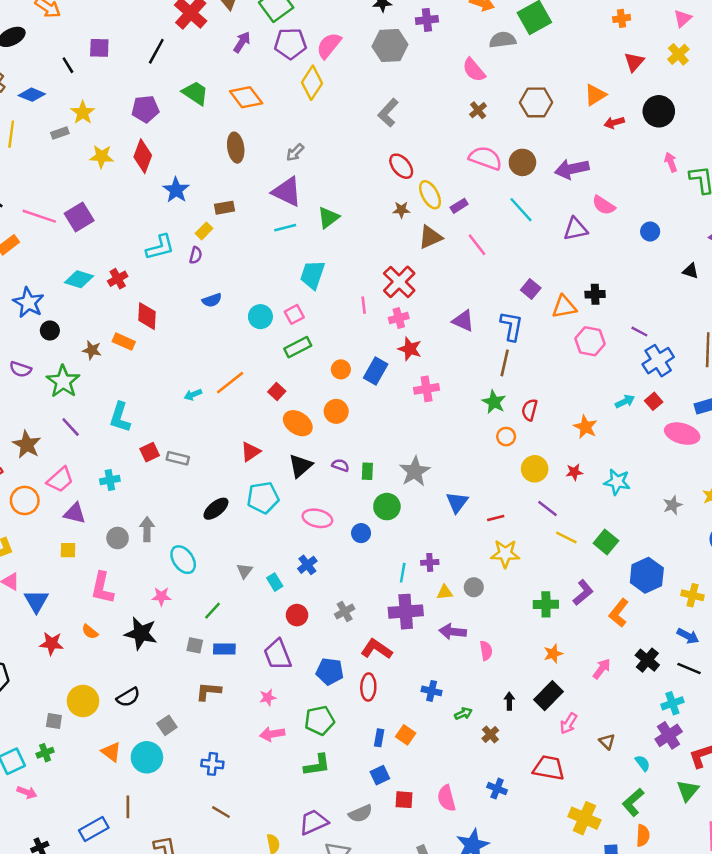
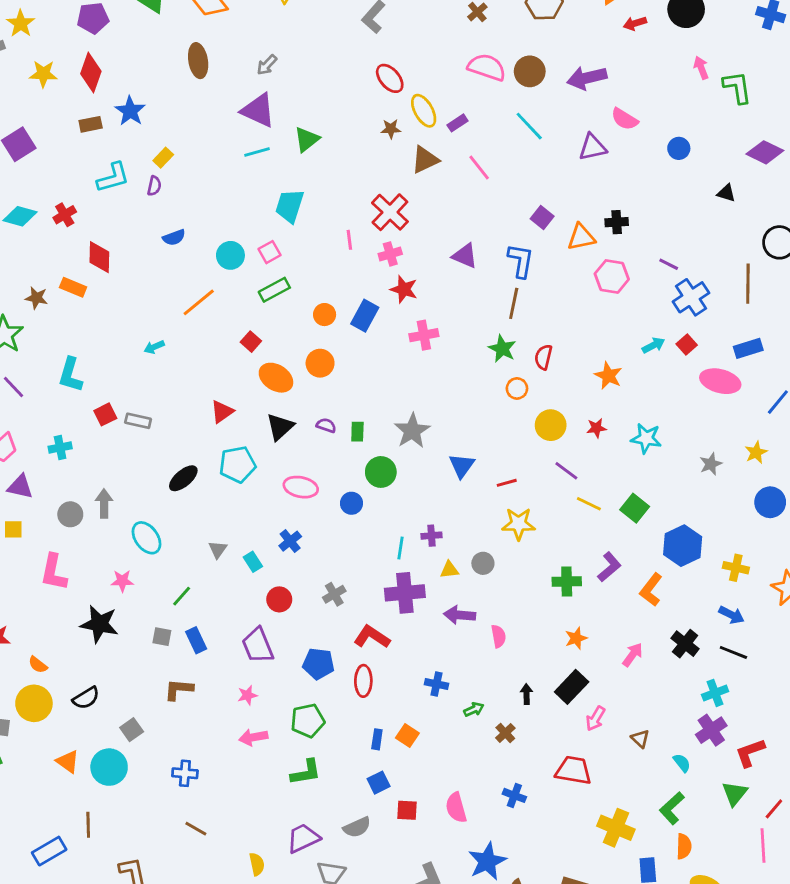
brown rectangle: (224, 208) -> (91, 124), moved
orange line: (230, 383) -> (199, 302), moved
orange semicircle: (90, 632) -> (38, 665), moved
blue rectangle: (224, 649) -> (196, 640), turned 65

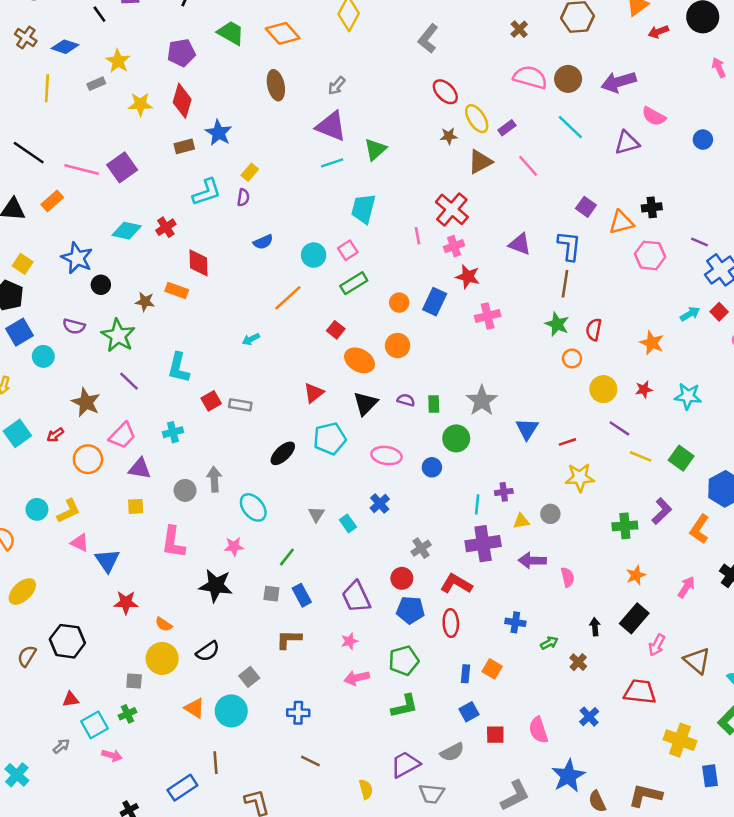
red circle: (279, 599) -> (402, 578), moved
brown triangle: (640, 739) -> (697, 661), size x1.6
blue cross: (514, 795) -> (589, 717), turned 30

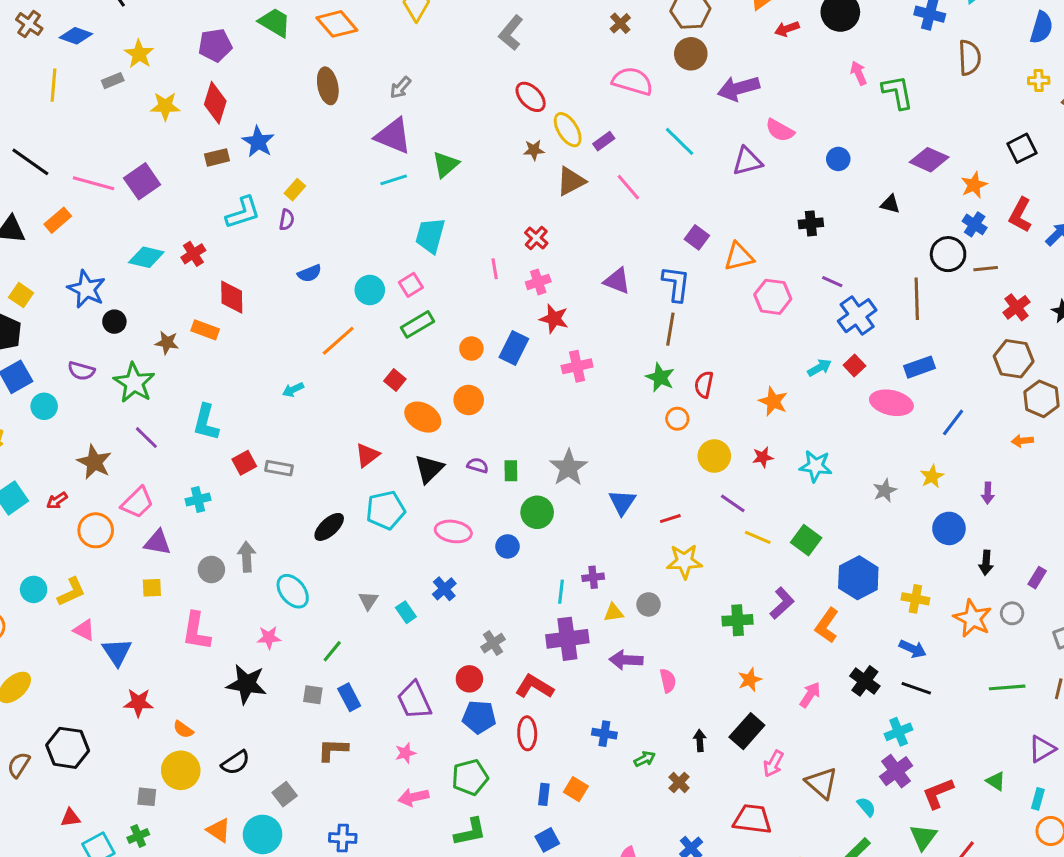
brown circle: (568, 79) -> (691, 54), moved
black cross: (652, 207) -> (811, 223), moved
red cross: (452, 209) -> (536, 238), size x0.6

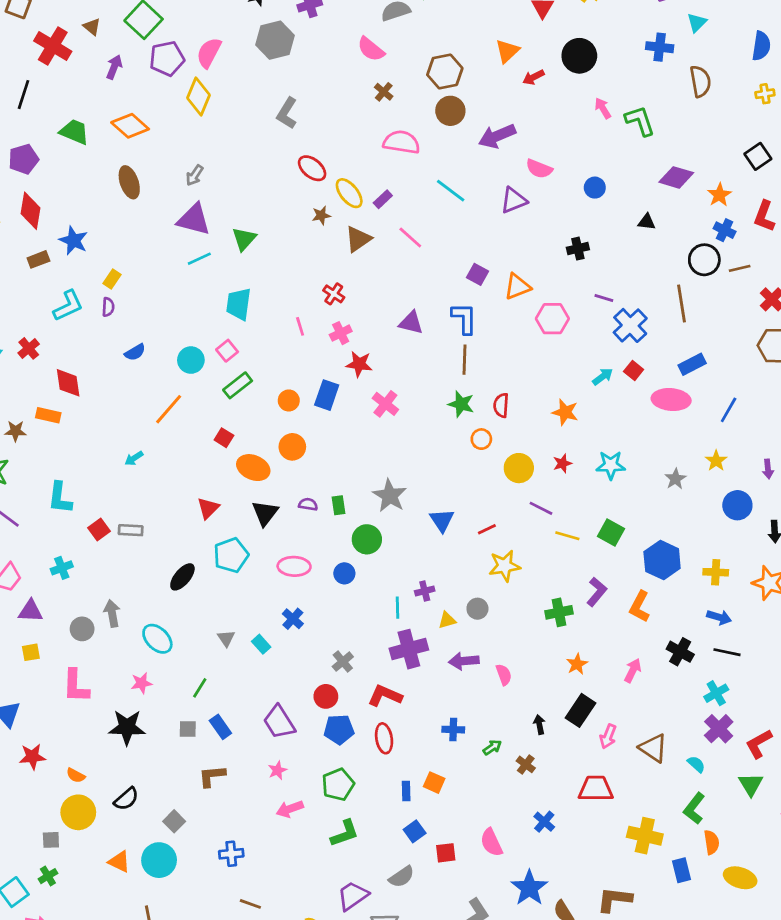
pink cross: (577, 366) -> (385, 404), turned -32

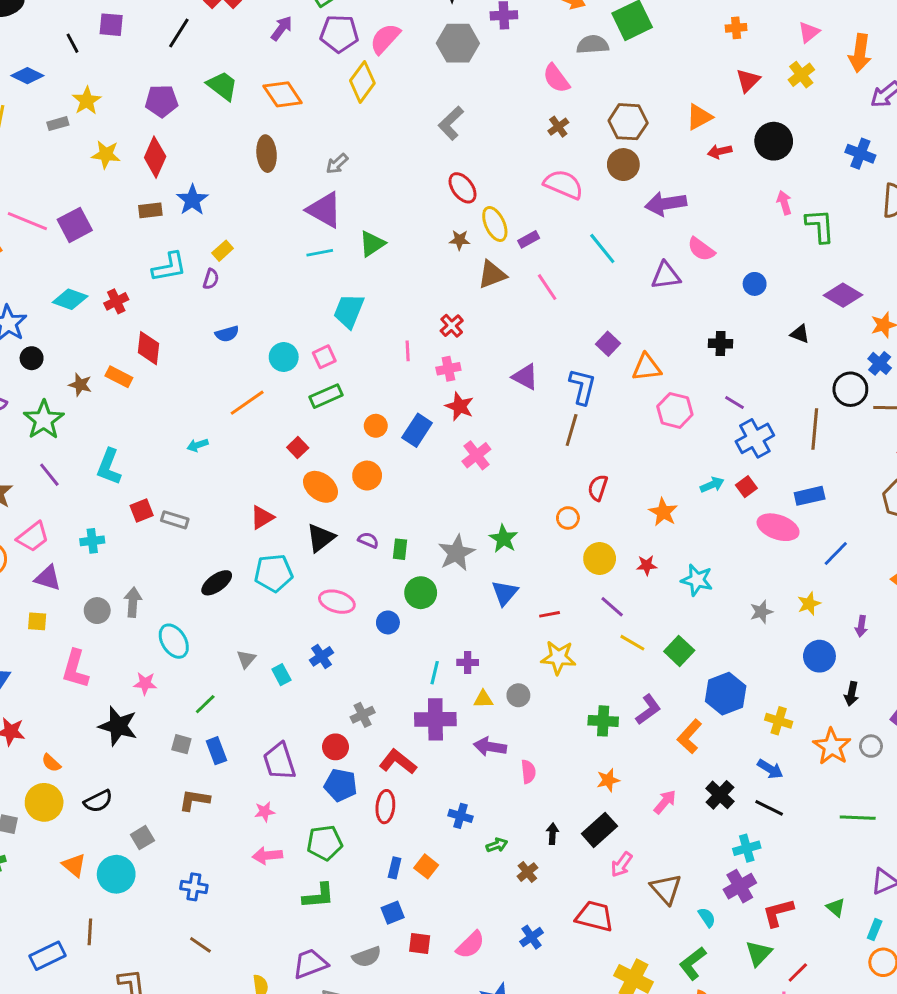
green star: (461, 404) -> (503, 539), moved
pink semicircle: (491, 842) -> (470, 945), turned -124

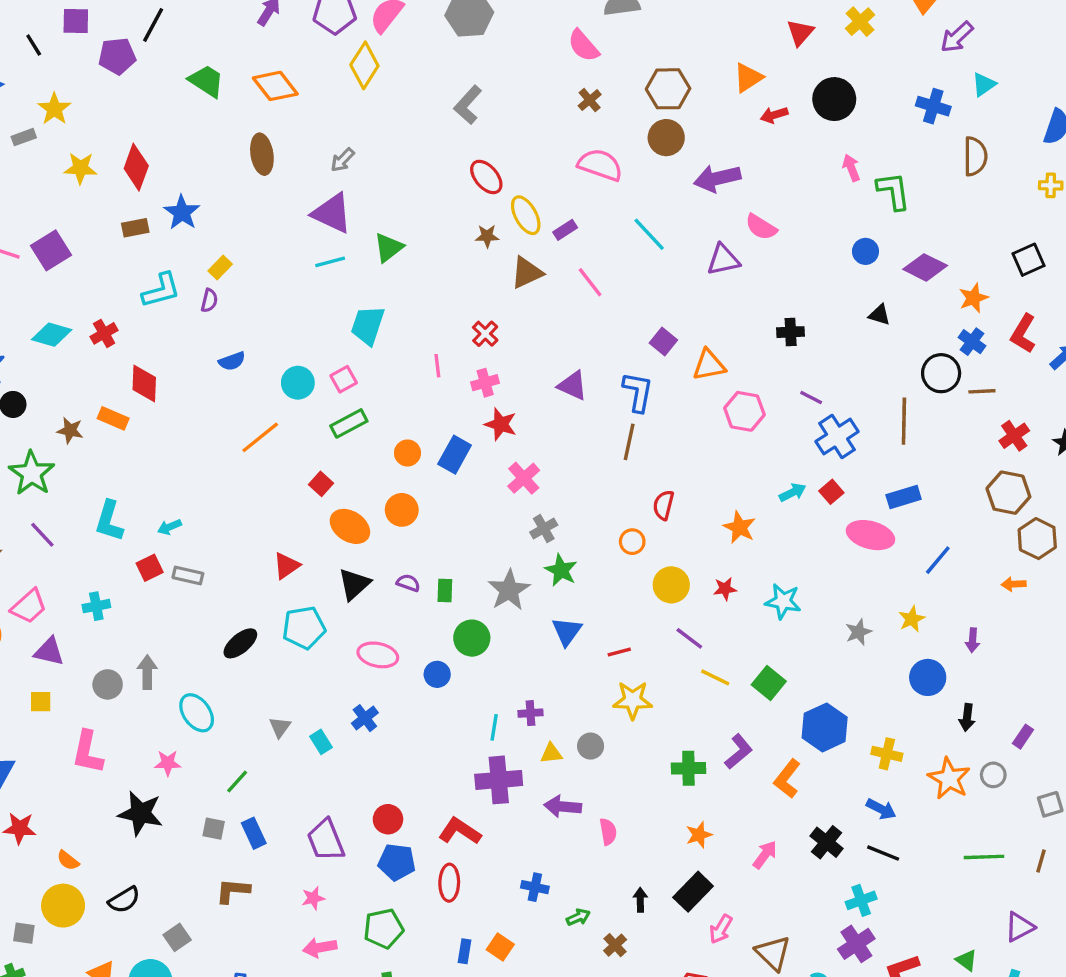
purple pentagon: (162, 101) -> (117, 56), moved
blue circle: (755, 284) -> (865, 251), moved
cyan arrow: (198, 445) -> (169, 527), moved
gray cross: (363, 715) -> (544, 529), moved

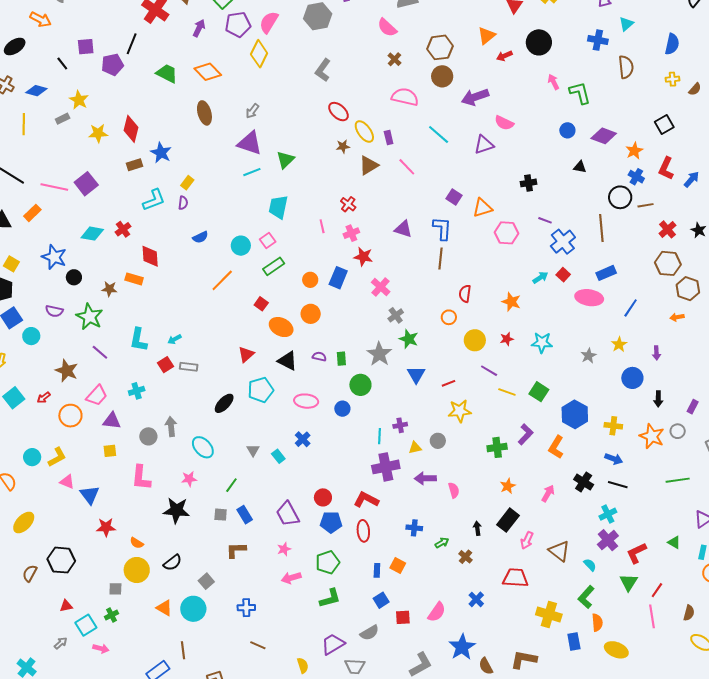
purple rectangle: (565, 230) -> (389, 138), turned -64
black triangle: (354, 584) -> (287, 361), turned -45

